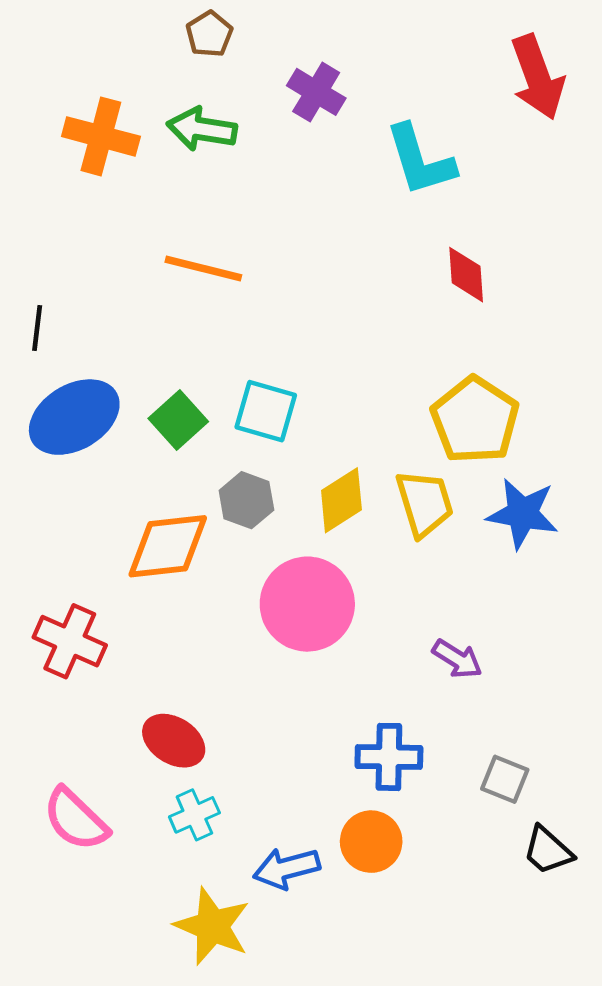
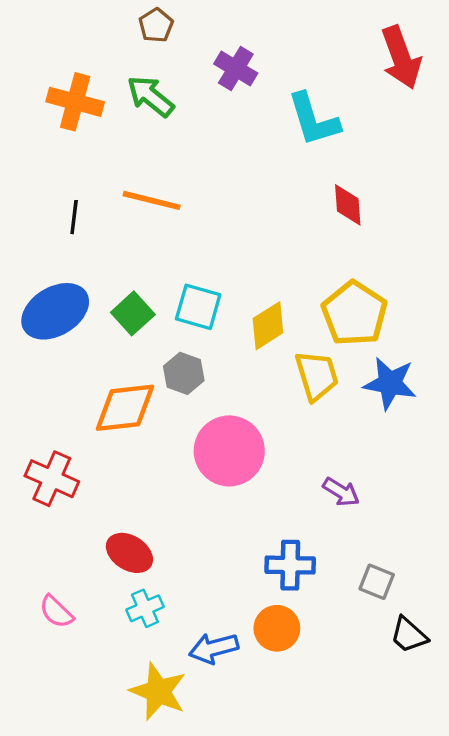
green arrow: (202, 129) -> (151, 96), turned 30
black line: (37, 328) -> (74, 217), moved
yellow diamond: (341, 500) -> (268, 326), moved
pink semicircle: (76, 819) -> (56, 612), size x0.7

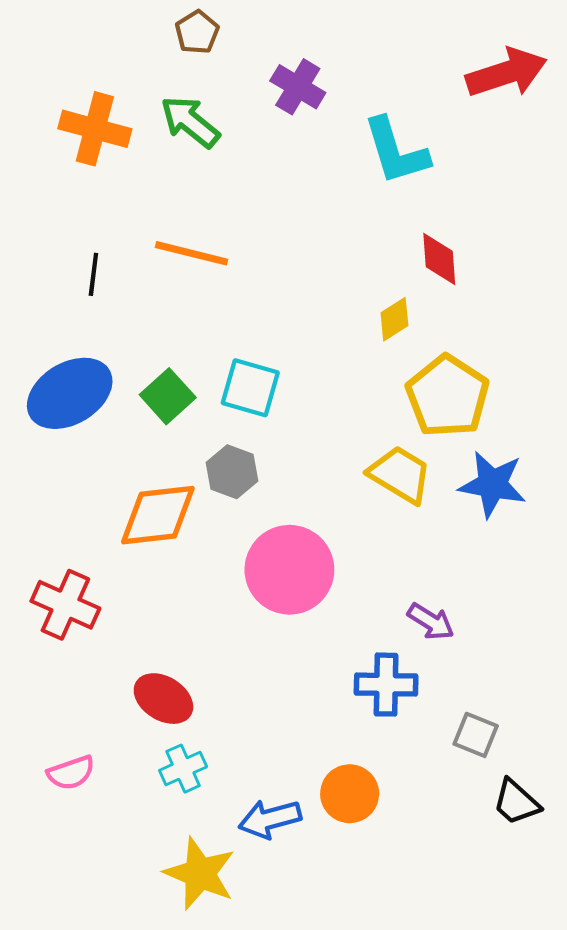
red arrow: (401, 57) -> (506, 73), turned -88
yellow diamond: (268, 326) -> (394, 319), moved, size x0.7
yellow trapezoid: (317, 376) -> (400, 475), turned -42
blue cross: (290, 565) -> (386, 685), moved
pink semicircle: (56, 612) -> (71, 773), turned -63

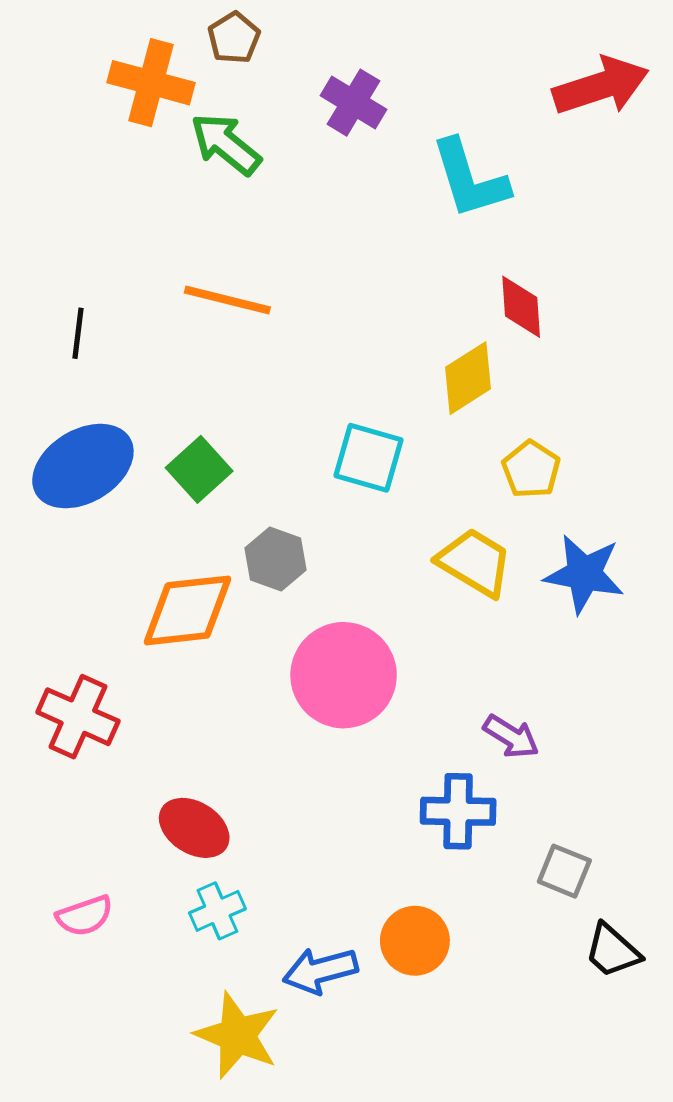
orange cross: (95, 129) -> (151, 83), moved
black line: (93, 274) -> (78, 333), moved
yellow diamond: (394, 319) -> (468, 378), size x1.4
cyan square: (250, 388) -> (368, 458), moved
yellow pentagon: (448, 396) -> (531, 469), size x0.6

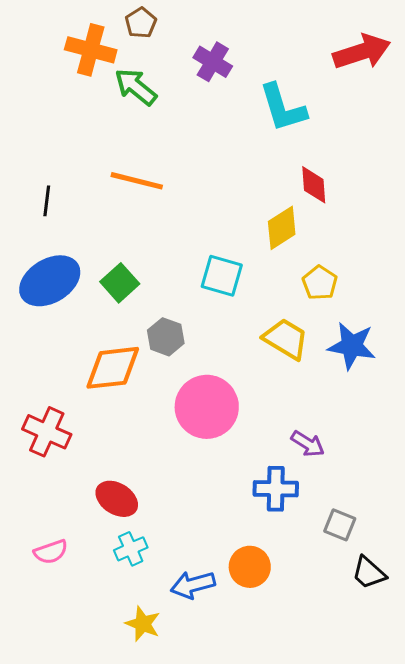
yellow star: (237, 1035) -> (143, 624), size x0.7

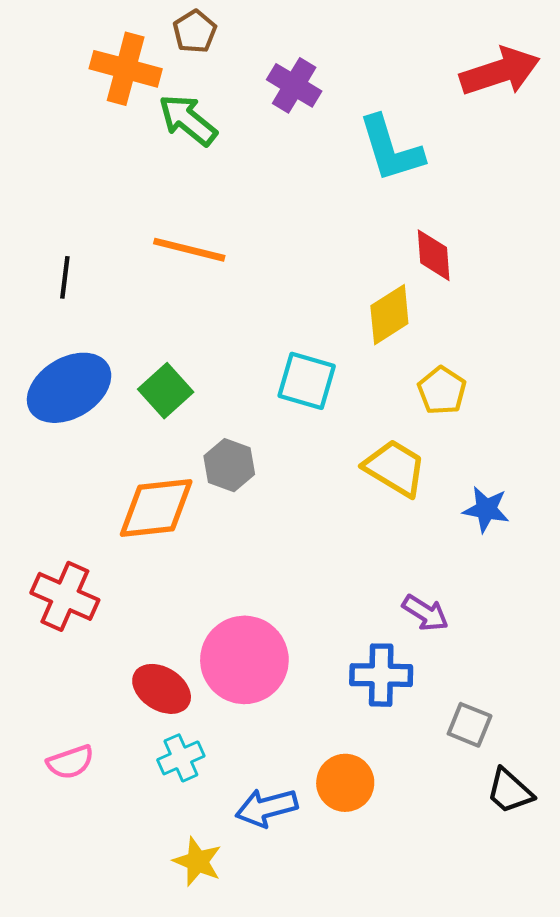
blue star: (352, 346) -> (486, 509), moved, size x0.7
pink circle: (207, 407) -> (244, 660), moved

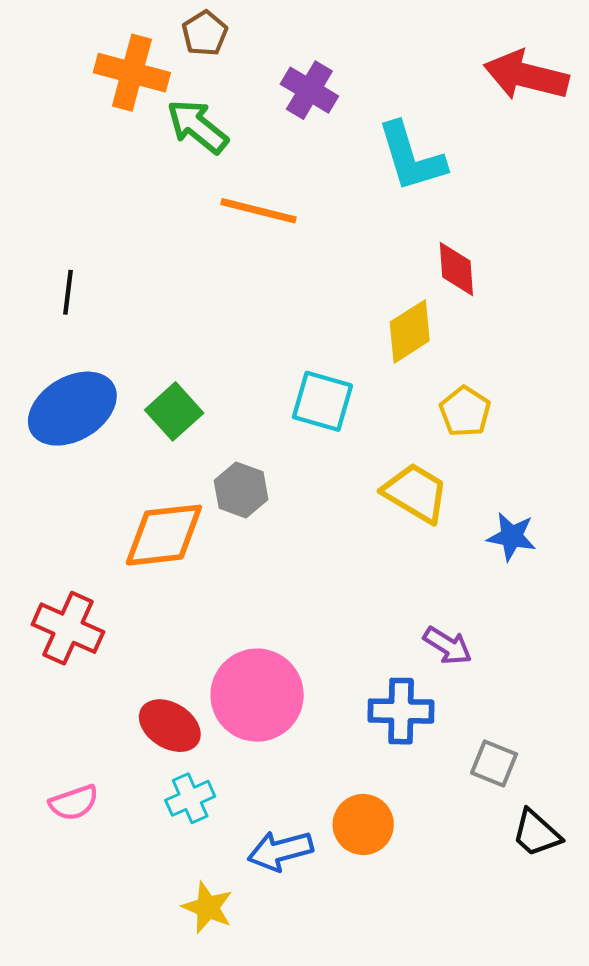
red arrow: (500, 72) -> (526, 76), turned -148
orange line: (189, 250) -> (258, 211), moved

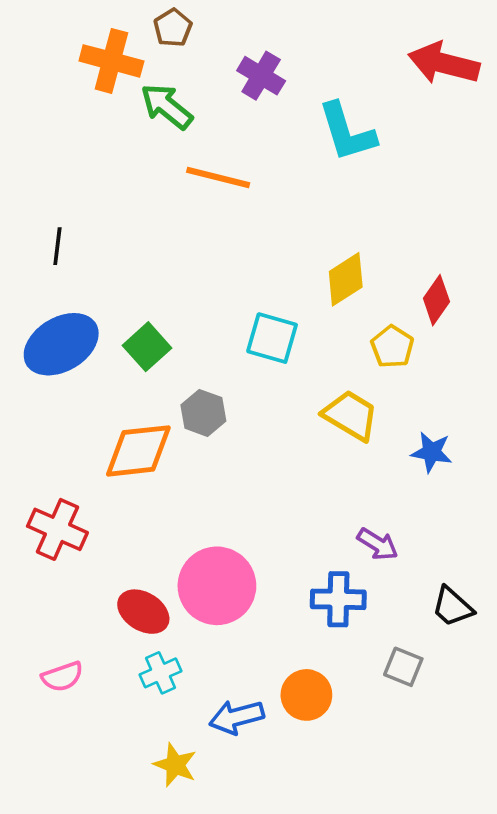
red diamond: (456, 269) -> (436, 300), moved, turned 39
gray square: (494, 763) -> (403, 667), moved
black trapezoid: (536, 833) -> (452, 607), moved

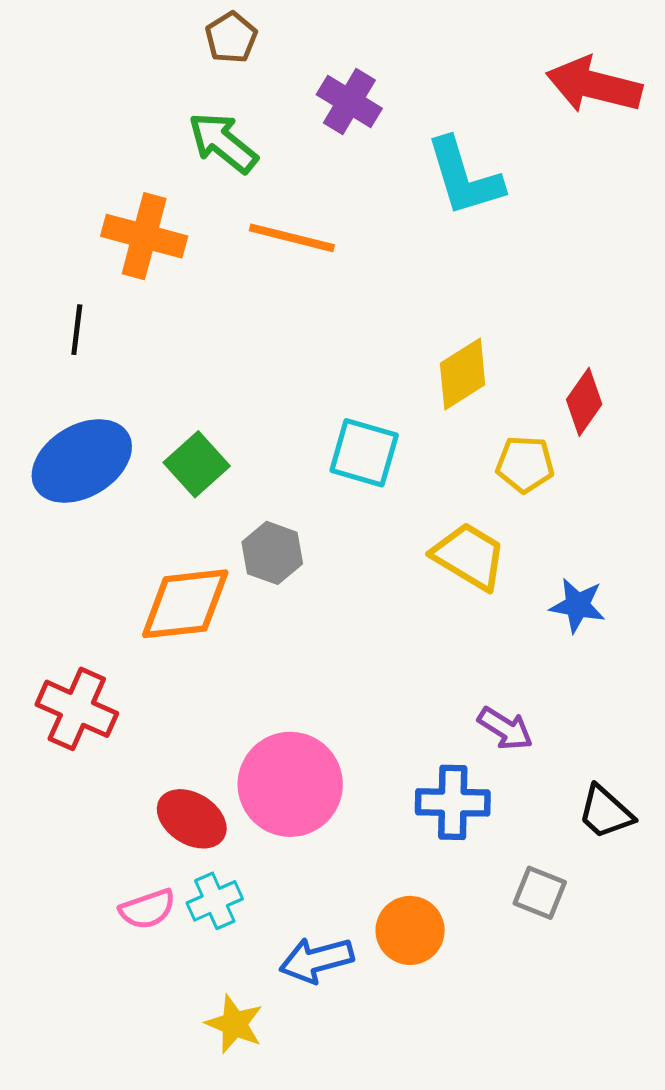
orange cross: (111, 61) -> (144, 236), moved
yellow pentagon: (392, 347) -> (525, 464), turned -30
pink semicircle: (62, 677) -> (147, 909), moved

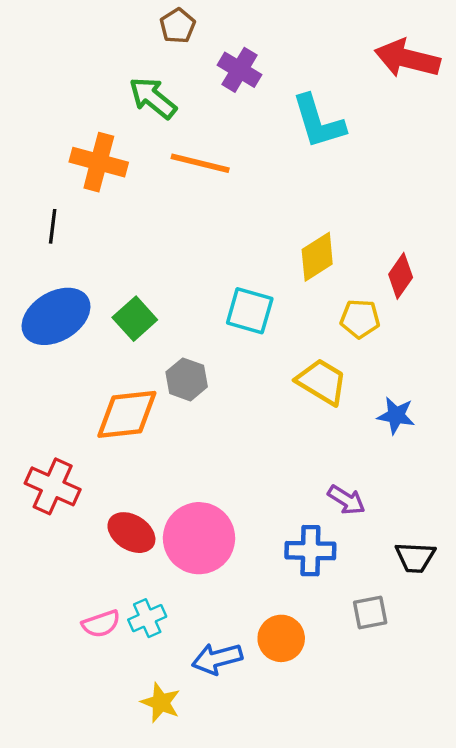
brown pentagon: (231, 38) -> (178, 26), moved
black trapezoid: (605, 812) -> (415, 557), turned -39
red ellipse: (192, 819) -> (131, 533), moved
gray square: (540, 893) -> (370, 612), turned -33

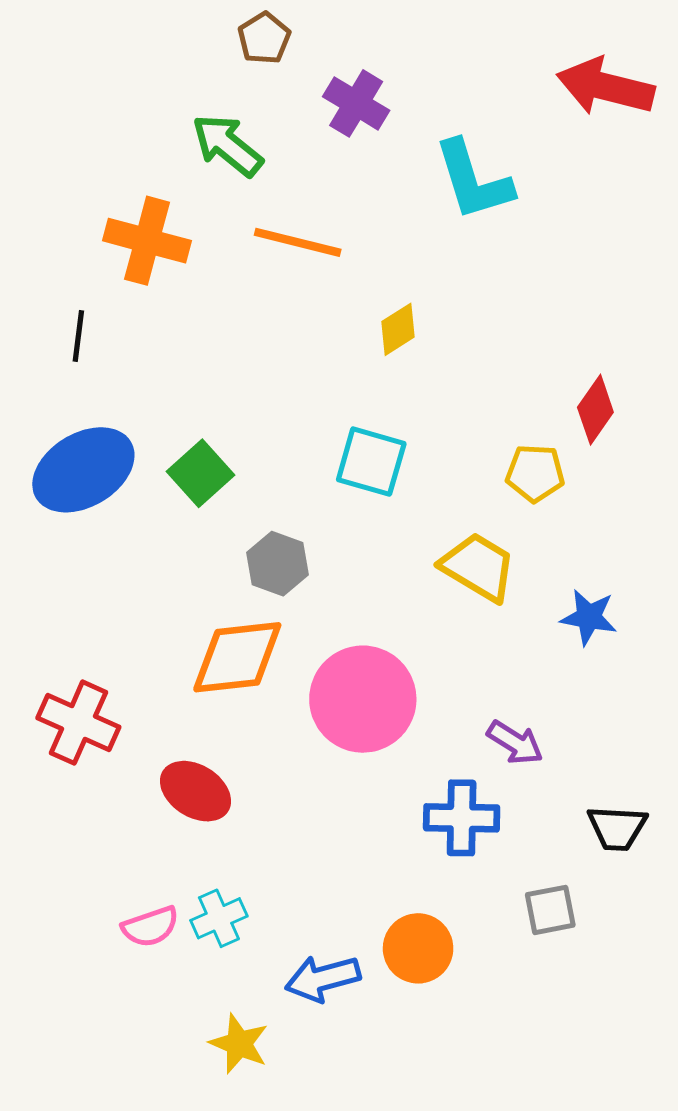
yellow diamond: (317, 257) -> (398, 329), moved, size x0.7
orange diamond: (127, 414) -> (237, 657), moved
pink circle: (199, 538) -> (363, 699), moved

